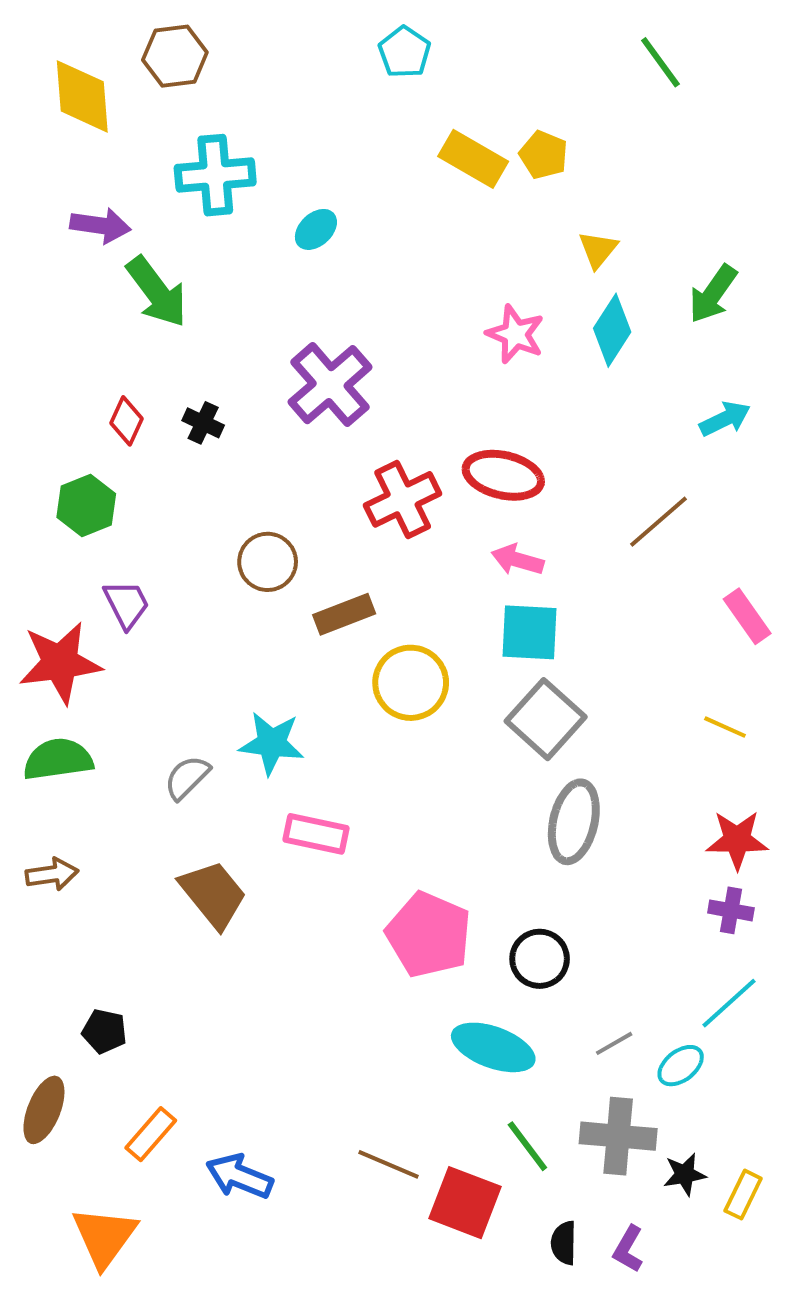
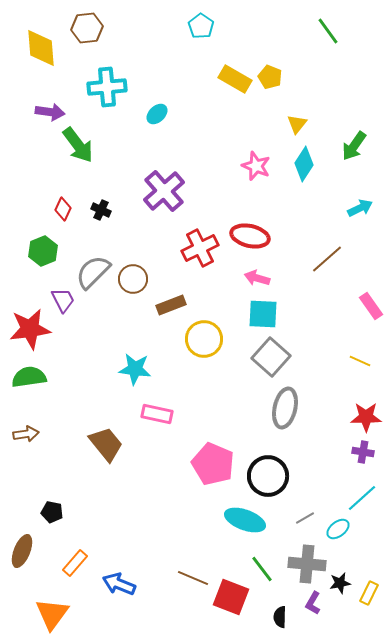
gray semicircle: (187, 777) -> (93, 272), moved, size x1.5
black circle: (540, 959) -> (268, 476), size x1.4
purple L-shape: (628, 1249) -> (313, 603), moved

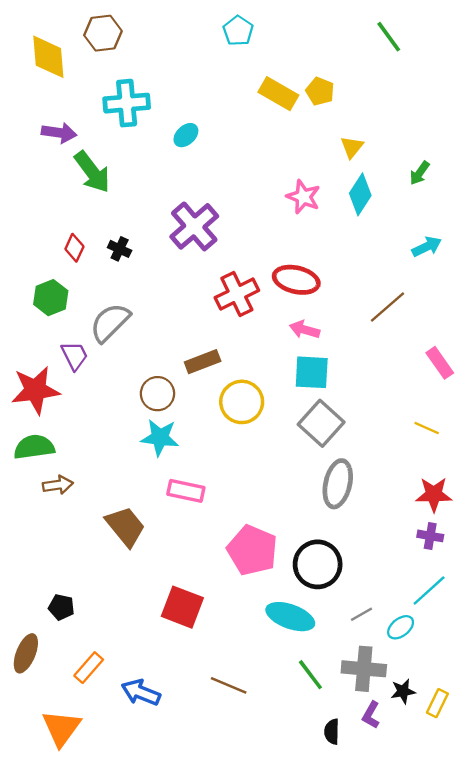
green arrow: (354, 146) -> (420, 173), size x0.7
brown circle: (133, 279) -> (157, 394), moved
brown arrow: (26, 434) -> (58, 485), moved
red square: (231, 597) -> (182, 607), moved

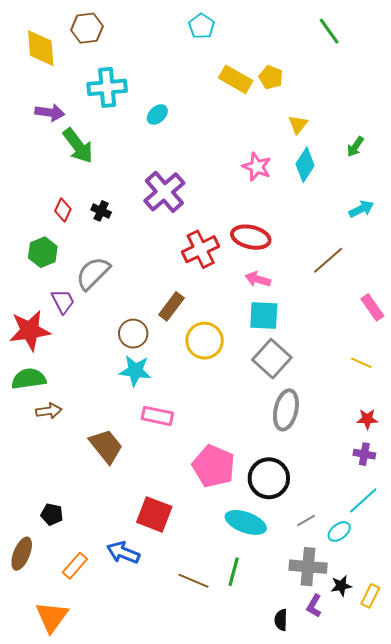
brown rectangle: (203, 362) -> (171, 306), turned -32
red star: (434, 494) -> (367, 419), size x0.7
green line: (310, 675) -> (234, 572), moved, turned 52
blue arrow: (141, 692) -> (123, 553), moved

